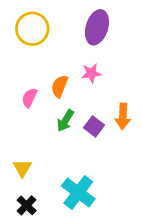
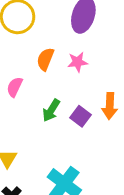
orange semicircle: (60, 86) -> (45, 59), moved

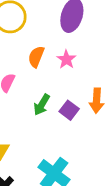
pink star: (78, 62) -> (66, 59), turned -30

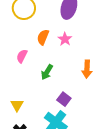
purple square: (69, 110) -> (64, 99), moved

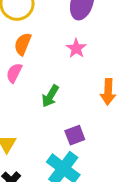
orange semicircle: (43, 37) -> (23, 44), moved
purple square: (64, 99) -> (75, 135), turned 32

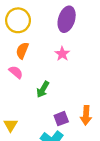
pink semicircle: (14, 73) -> (16, 72), turned 104
orange arrow: (108, 92) -> (86, 115), moved

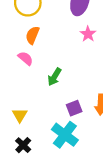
pink star: (62, 54) -> (88, 34), moved

